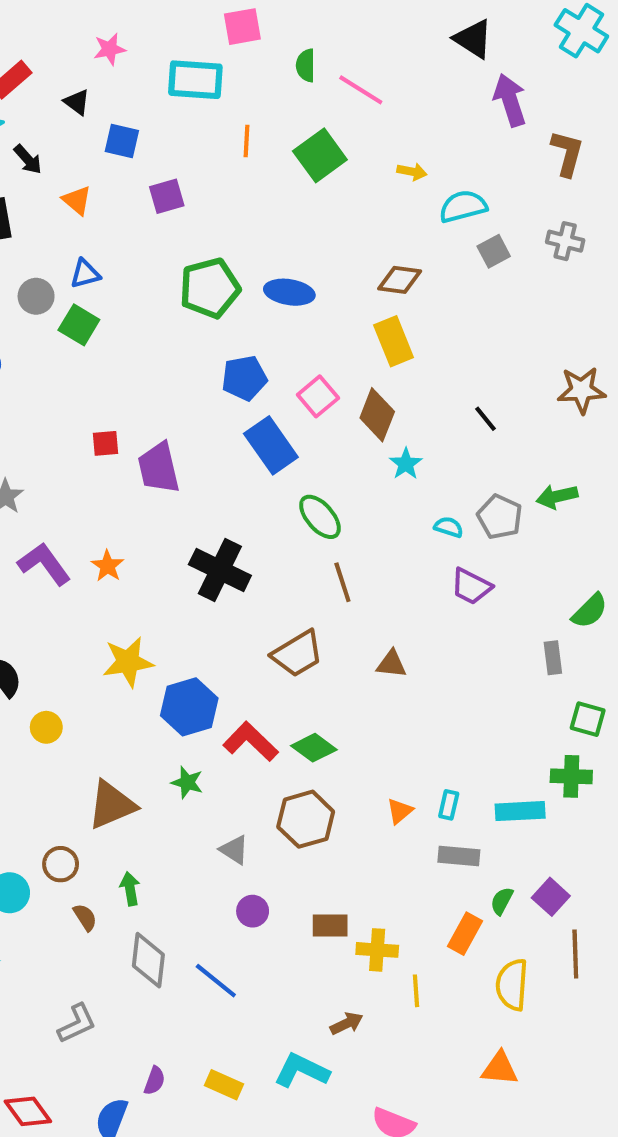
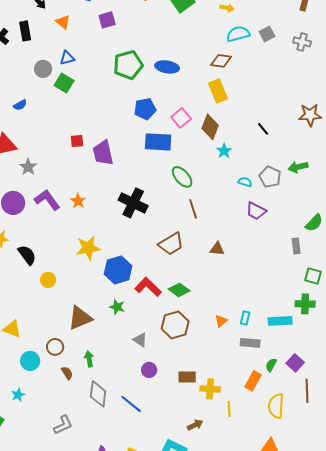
cyan semicircle: (463, 206) -> (238, 34), moved
gray square: (494, 251) -> (267, 34), moved
blue rectangle: (271, 445) -> (158, 142), turned -52

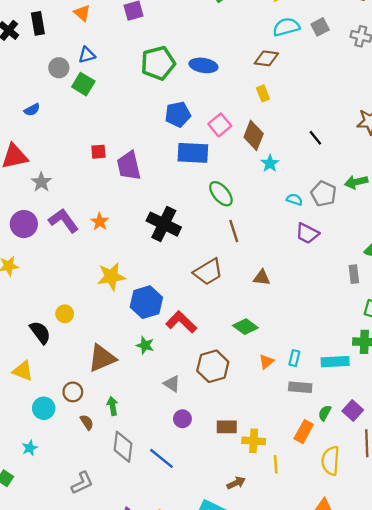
yellow rectangle: (218, 91) -> (263, 93), size x0.6
black semicircle: (27, 255) -> (40, 332), moved
green diamond: (179, 290) -> (245, 327), moved

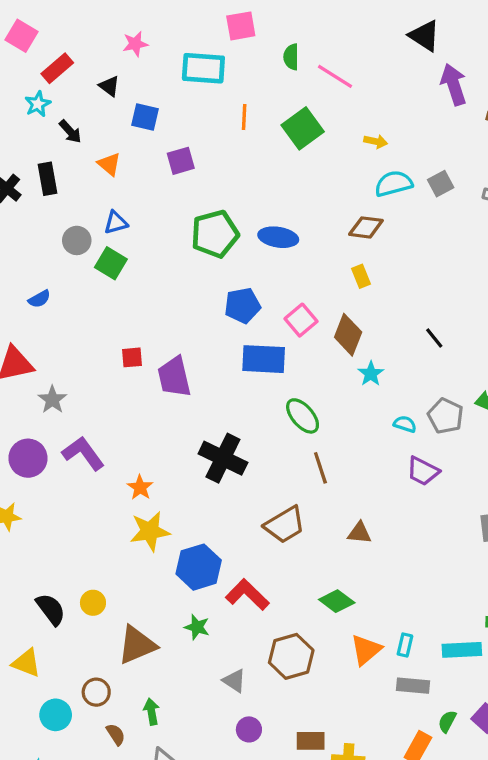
orange star: (100, 222) -> (140, 487), moved
yellow circle: (65, 314) -> (93, 603), moved
orange triangle: (266, 362) -> (366, 650), size x1.5

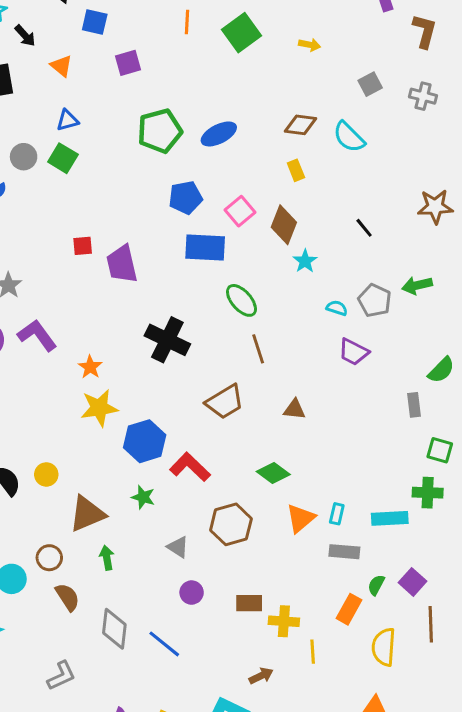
cyan semicircle: (394, 184) -> (349, 137), moved, turned -120
blue ellipse: (278, 237) -> (219, 134), turned -36
gray circle: (77, 240) -> (24, 157), moved
green arrow: (151, 712) -> (107, 558), moved
brown semicircle: (116, 734) -> (67, 597), size x1.4

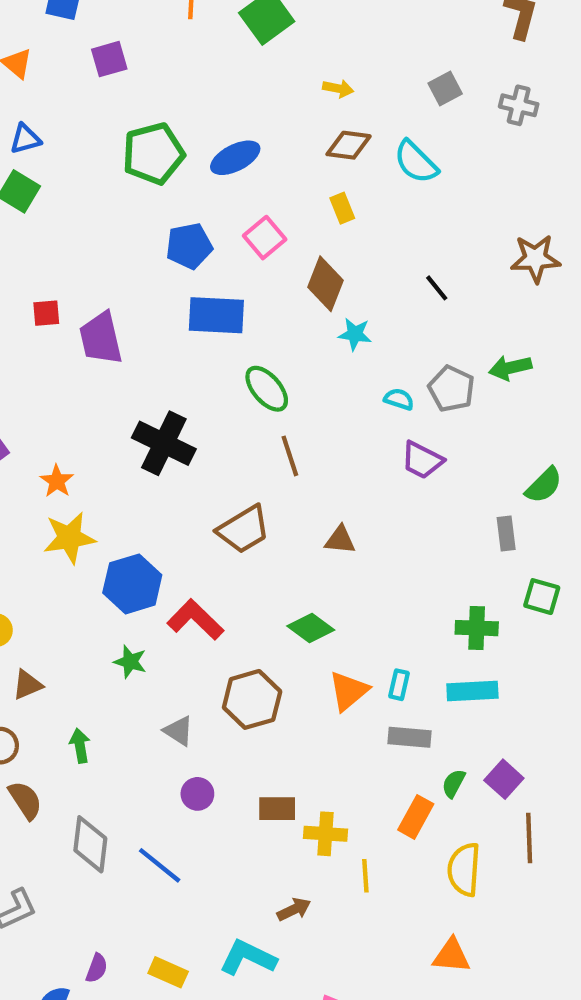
yellow arrow: (310, 45) -> (338, 88), moved
pink square: (240, 211) -> (265, 238), moved
cyan star: (305, 261) -> (355, 334), turned -30
green cross: (428, 493) -> (477, 628), moved
brown triangle: (87, 514) -> (27, 685), moved, size x0.6

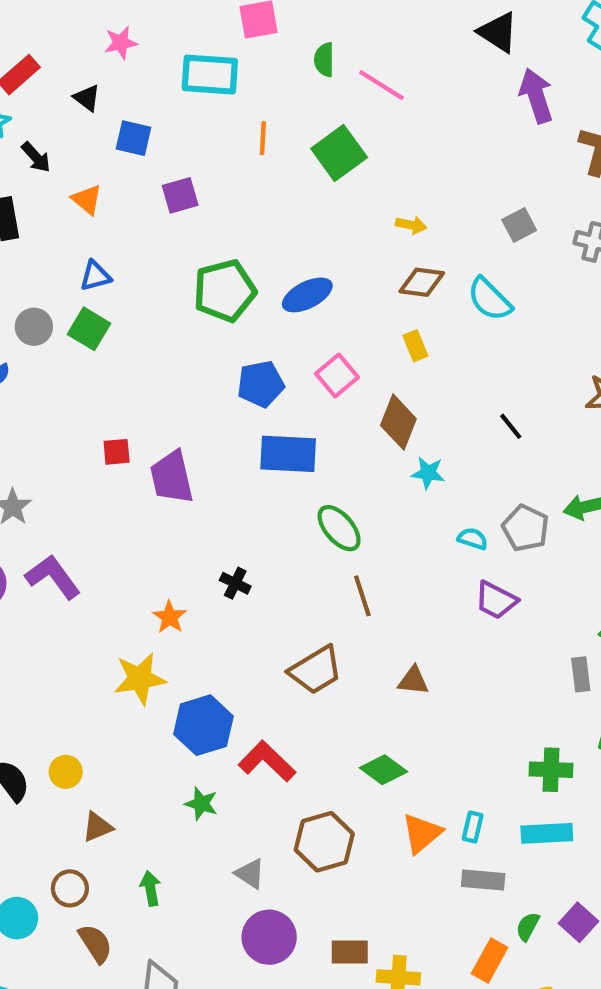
black cross: (164, 443) -> (235, 583), size x0.5
orange star: (57, 481) -> (170, 617), moved
purple circle: (197, 794) -> (269, 937), size x1.6

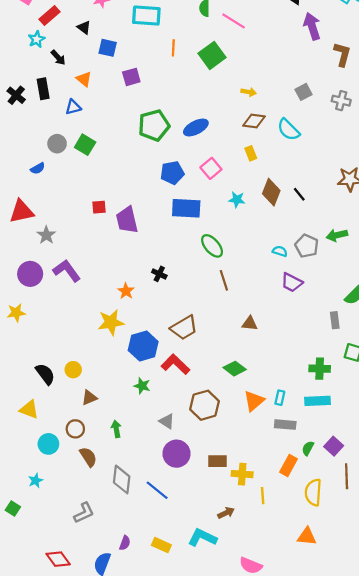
blue triangle: (95, 276) -> (73, 107), moved
brown diamond: (398, 422) -> (271, 192), moved
cyan star: (428, 473) -> (237, 200), moved
brown trapezoid: (316, 670) -> (184, 328), moved

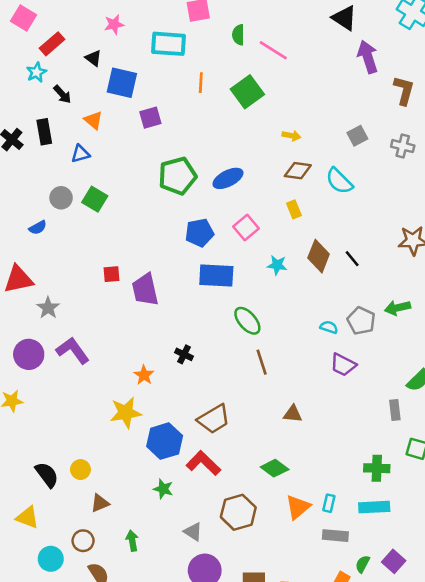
blue square: (108, 48) -> (122, 83), size x1.4

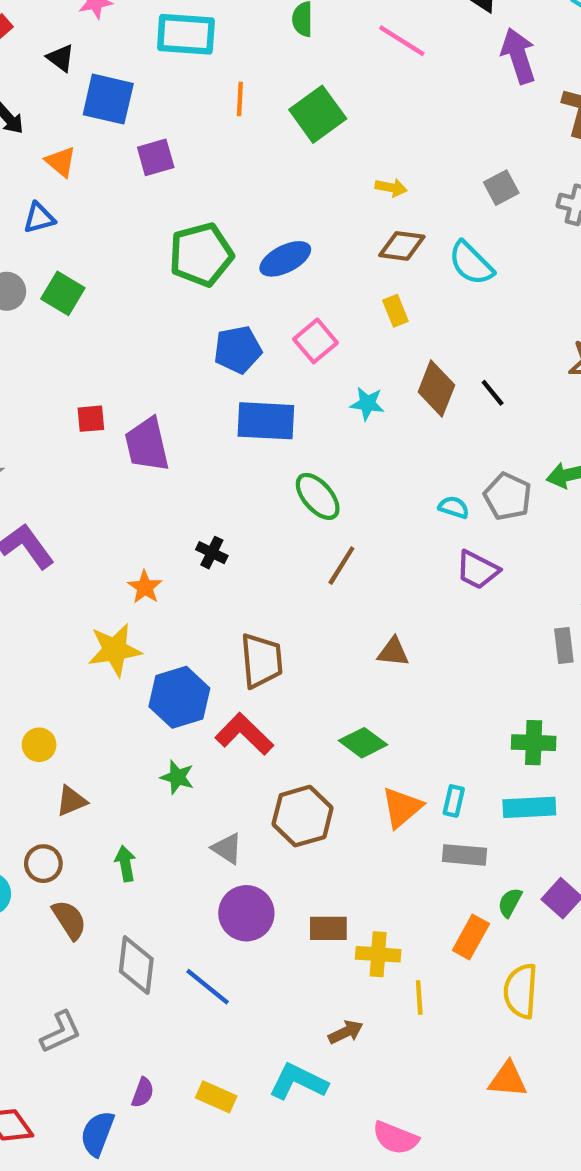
pink line: (273, 50) -> (402, 41), moved
brown line: (262, 362) -> (341, 566), turned 50
brown trapezoid: (214, 419) -> (261, 661), turned -64

